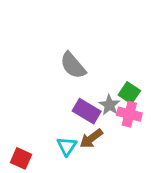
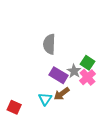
gray semicircle: (73, 65) -> (49, 44), turned 42
pink cross: (129, 114) -> (87, 77), turned 35

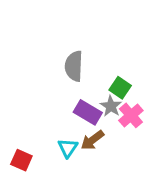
green square: (87, 63) -> (120, 88), moved

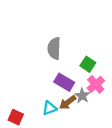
gray star: (111, 106) -> (82, 96), moved
cyan triangle: (68, 148) -> (50, 108), turned 35

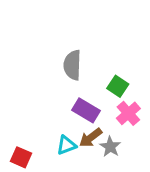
gray star: (82, 96) -> (110, 147), moved

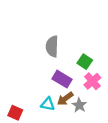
cyan triangle: (66, 145) -> (48, 104), turned 32

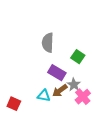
pink cross: (92, 81) -> (83, 97), moved
gray star: (79, 105) -> (74, 85), moved

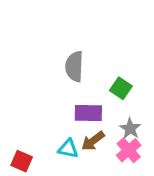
purple rectangle: (57, 73) -> (88, 113), turned -30
gray star: (74, 85) -> (130, 129), moved

